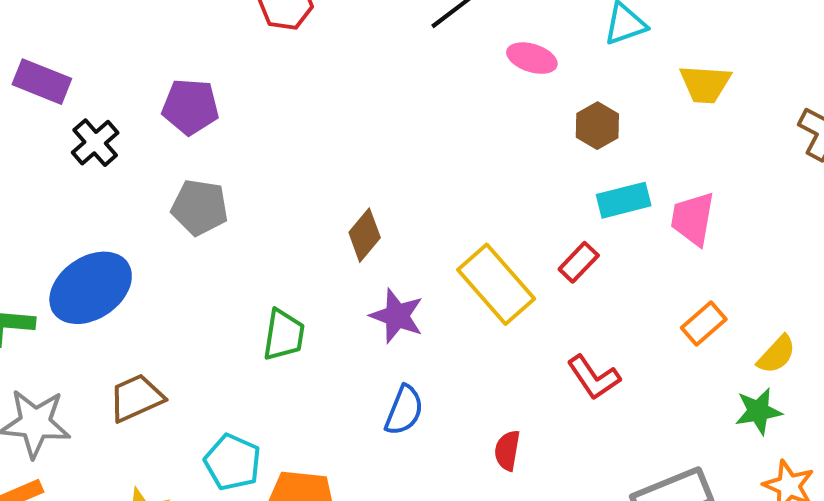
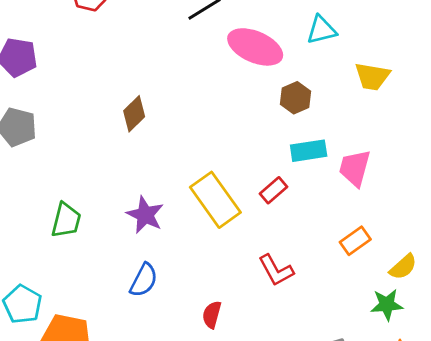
pink ellipse: (532, 58) -> (255, 47), size x1.6
brown diamond: (365, 235) -> (134, 114), moved

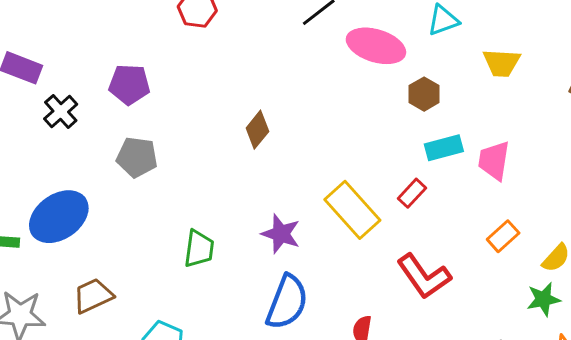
red L-shape: (276, 270) -> (424, 276), size x1.4
blue semicircle: (144, 280) -> (287, 302), size x1.5

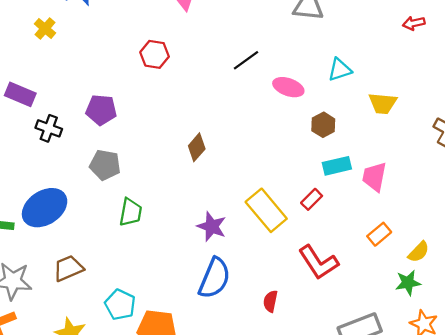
pink ellipse: (376, 46) -> (288, 87), size x0.7
black cross: (61, 111) -> (49, 128), turned -30
green trapezoid: (199, 249) -> (131, 212), moved

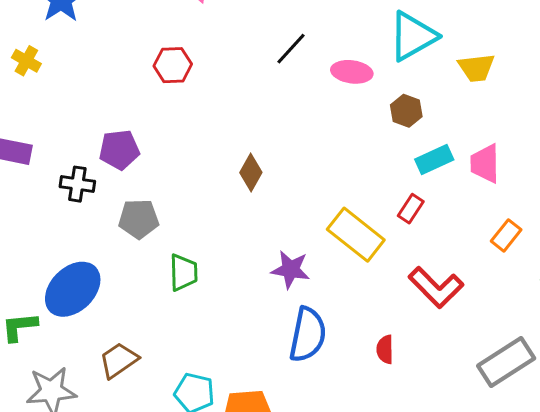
cyan triangle: (340, 70) -> (413, 36), size x1.6
black cross: (49, 128) -> (77, 184), moved

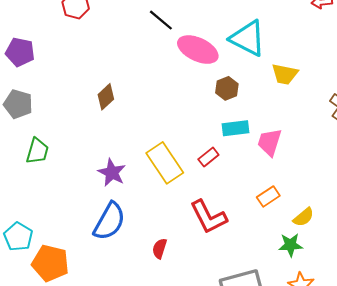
cyan triangle: (413, 36) -> (248, 38), turned 39
black line: (291, 49) -> (161, 20), turned 70
pink ellipse: (352, 72) -> (198, 50), size x1.4

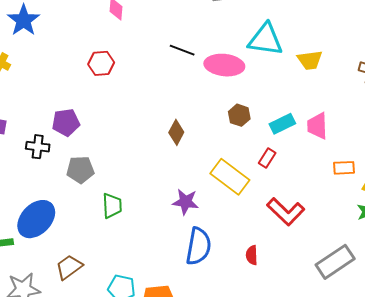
brown hexagon: (227, 88) -> (239, 115), moved
brown diamond: (106, 97) -> (176, 132), moved
orange rectangle: (268, 197) -> (344, 168), moved, turned 50

